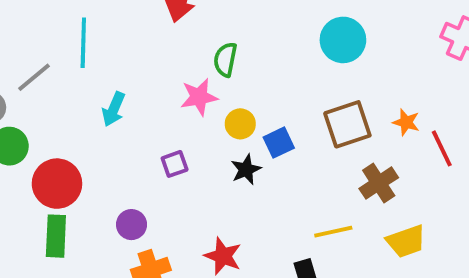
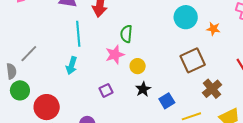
cyan line: (83, 43) -> (78, 34), moved
orange star: (406, 122) -> (213, 29), moved
blue square: (279, 143) -> (167, 101), moved

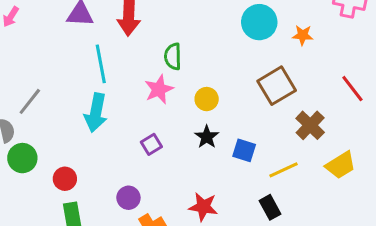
cyan arrow: (72, 66) -> (96, 113), size x1.4
yellow circle: (138, 66) -> (207, 99), moved
blue square: (167, 101) -> (244, 150), turned -35
red circle: (47, 107) -> (65, 179), size x0.6

